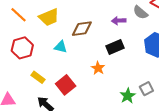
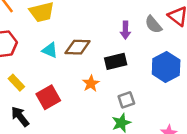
purple arrow: (119, 21) -> (125, 30), turned -96
brown diamond: (82, 29) -> (78, 47), moved
gray square: (146, 89) -> (126, 100), moved

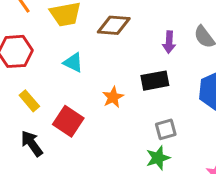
brown diamond: (78, 47) -> (114, 25), moved
orange star: (91, 83) -> (113, 97), moved
red square: (48, 97) -> (68, 121), turned -30

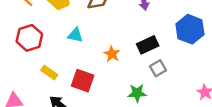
black rectangle: (155, 81) -> (148, 45), moved
green star: (158, 158) -> (137, 93), moved, turned 30

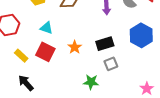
red square: (83, 81) -> (45, 52), moved

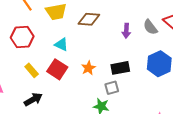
gray square: (111, 64) -> (112, 88), moved
black arrow: (26, 83) -> (33, 99), turned 96

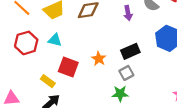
cyan triangle: (61, 44) -> (55, 40), moved
yellow rectangle: (32, 70) -> (48, 81), moved

